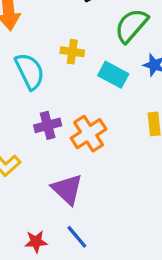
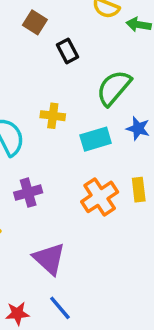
cyan rectangle: (113, 75) -> (96, 139), turned -44
orange cross: (89, 134) -> (100, 197), moved

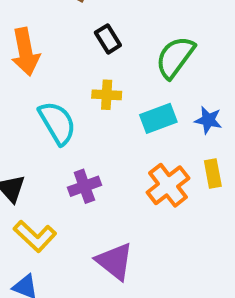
black rectangle: (67, 51) -> (108, 39), moved
blue star: (138, 128) -> (208, 120), moved

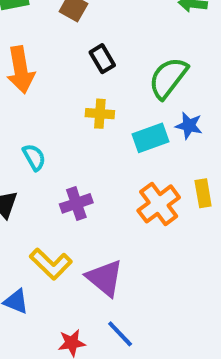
blue star: (208, 120) -> (189, 126), moved
cyan semicircle: (57, 123) -> (34, 157), moved, size x0.6
yellow L-shape: (35, 236) -> (51, 264), moved

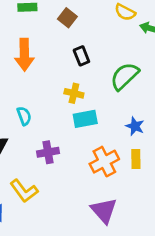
blue star: (189, 126) -> (135, 126), moved
cyan rectangle: (150, 138) -> (85, 119), moved
purple triangle: (105, 278) -> (104, 211), moved

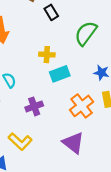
black rectangle: (81, 56) -> (51, 12), moved
purple triangle: (104, 211) -> (73, 143), moved

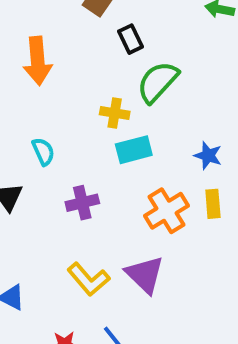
green semicircle: (86, 33) -> (158, 82), moved
yellow L-shape: (20, 141) -> (88, 279), moved

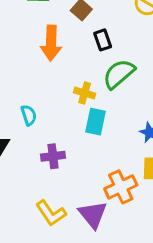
orange arrow: (38, 61) -> (51, 43), moved
cyan rectangle: (134, 150) -> (96, 122), turned -70
orange cross: (167, 211) -> (121, 187), moved

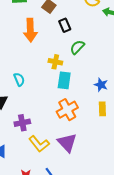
green semicircle: (119, 74) -> (77, 47), size x0.7
purple cross: (53, 156) -> (22, 123), moved
orange cross: (121, 187) -> (67, 110), moved

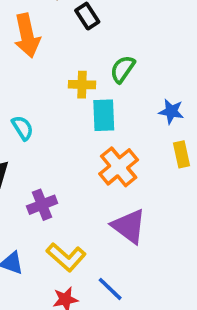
green semicircle: (77, 47) -> (123, 69), moved
yellow L-shape: (39, 144) -> (66, 257), moved

